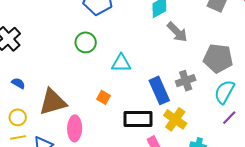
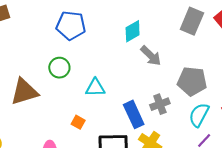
brown triangle: (53, 102) -> (24, 92), moved

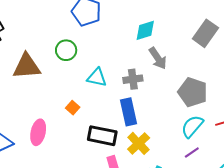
gray cross: (160, 104) -> (133, 79), moved

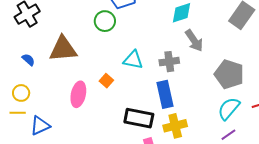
green circle: (66, 50) -> (105, 21), moved
orange square: (73, 108) -> (106, 81), moved
pink ellipse: (38, 132) -> (78, 94), moved
yellow cross: (139, 143) -> (175, 126), turned 30

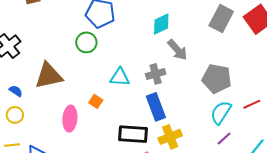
yellow circle: (21, 93) -> (15, 115), moved

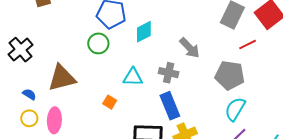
cyan diamond: (161, 24) -> (144, 32), moved
gray cross: (156, 74) -> (169, 73), turned 30
red line: (252, 104) -> (248, 44), moved
pink ellipse: (70, 119) -> (54, 120), moved

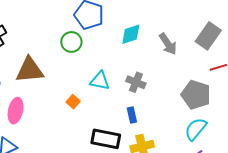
cyan diamond: (144, 32) -> (131, 34), moved
gray arrow: (190, 48) -> (168, 44), moved
blue rectangle: (170, 106) -> (132, 115), size x0.6

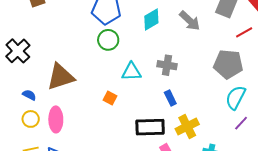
green circle: (71, 42) -> (108, 40), moved

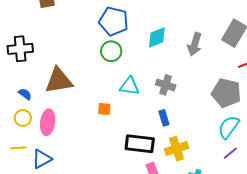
gray arrow: (190, 21) -> (195, 44), turned 55
black cross: (18, 51) -> (20, 49), turned 30
orange square: (110, 98) -> (104, 109), turned -32

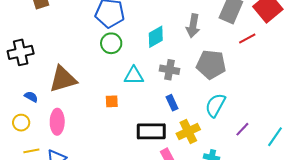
cyan diamond: (157, 37) -> (156, 37), moved
gray pentagon: (226, 93) -> (211, 64), moved
yellow circle: (23, 118) -> (21, 123), moved
cyan semicircle: (229, 127) -> (215, 105), moved

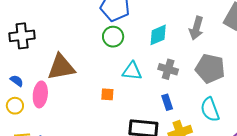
blue semicircle: (31, 97) -> (17, 81), moved
cyan semicircle: (215, 105) -> (210, 110), turned -55
pink ellipse: (57, 122) -> (40, 94), moved

